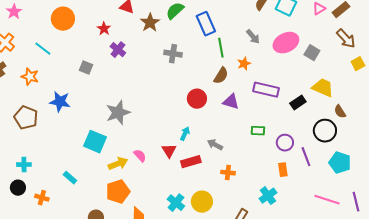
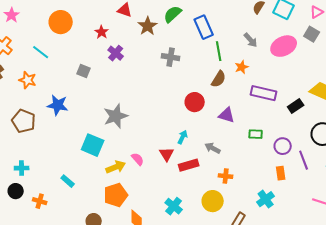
gray square: (312, 53) -> (312, 34), moved
purple triangle: (231, 102) -> (227, 115), moved
yellow circle: (202, 202) -> (213, 201), moved

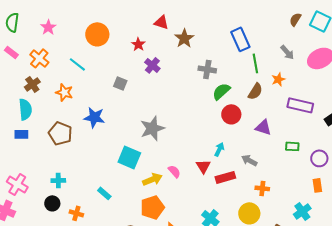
green semicircle: (173, 14) -> (221, 91), moved

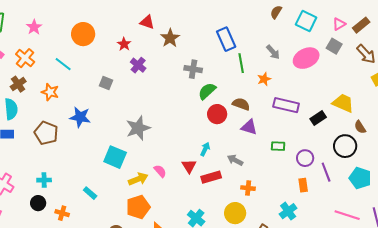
brown semicircle: (295, 19) -> (276, 12), moved
brown semicircle: (255, 91) -> (241, 104), moved, turned -102

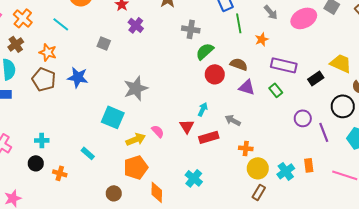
brown pentagon: (46, 133) -> (44, 79), moved
green rectangle: (278, 146) -> (276, 90), moved, turned 48
orange rectangle: (303, 185) -> (309, 165), moved
yellow circle: (235, 213) -> (258, 168), moved

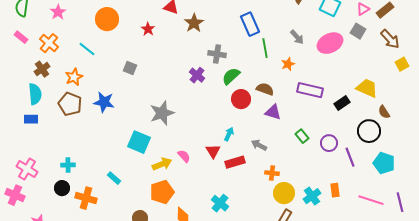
purple cross: (136, 25) -> (197, 75), moved
orange star: (48, 52) -> (74, 77), turned 30
green rectangle: (276, 90) -> (302, 136), moved
orange cross: (60, 173) -> (86, 198), size x1.5

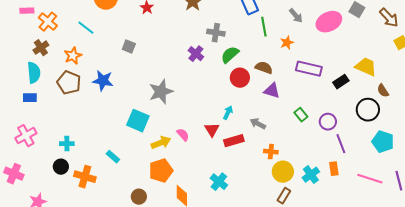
pink rectangle: (21, 37) -> (27, 11), moved, turned -40
purple line: (350, 157) -> (341, 144), moved
pink cross: (27, 169) -> (26, 136), moved, turned 30

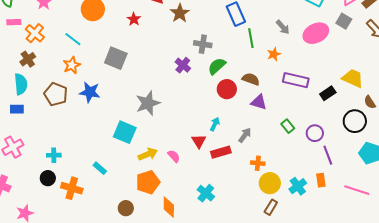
gray square: (129, 47) -> (116, 58), size x1.6
orange star: (73, 56) -> (72, 65), moved
gray arrow: (258, 124) -> (245, 135), turned 98
pink semicircle: (183, 135) -> (174, 156), moved

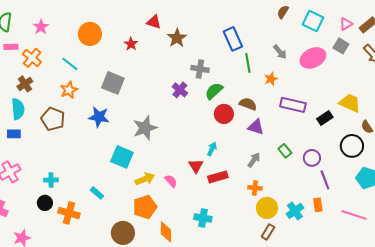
blue star: (90, 92) -> (99, 117), moved
gray arrow: (245, 135) -> (254, 160), moved
cyan cross: (206, 193) -> (203, 218), turned -30
brown circle: (126, 208) -> (123, 233), size x1.5

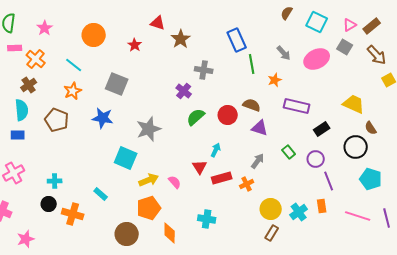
green semicircle: (214, 91) -> (196, 117), moved
black rectangle: (325, 118) -> (322, 129), moved
orange cross: (255, 188) -> (247, 184), moved, turned -32

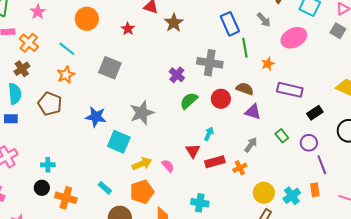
gray arrow: (284, 53) -> (264, 20), moved
pink ellipse: (317, 59) -> (294, 38), moved
gray cross: (204, 70) -> (210, 63), moved, size x1.4
blue star: (103, 118) -> (96, 117), moved
cyan rectangle: (101, 194) -> (105, 188), moved

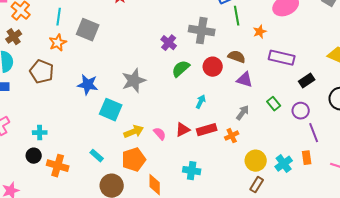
cyan line: (67, 49) -> (59, 17), turned 60
gray square: (110, 68) -> (88, 30), moved
red triangle: (193, 151) -> (183, 130), moved, turned 35

